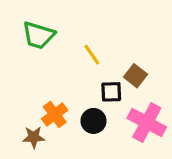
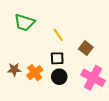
black square: (111, 92) -> (57, 58), moved
brown star: (34, 137) -> (14, 70), moved

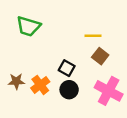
yellow line: (58, 35) -> (93, 36), moved, turned -56
black square: (57, 58) -> (67, 68), turned 32

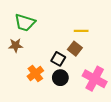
brown square: (100, 56) -> (75, 49), moved
brown star: (16, 81) -> (16, 45), moved

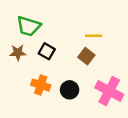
black square: (58, 59) -> (47, 51), moved
orange cross: (35, 73) -> (41, 85), turned -35

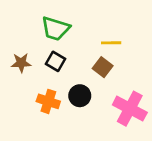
green trapezoid: (29, 26) -> (55, 29), moved
black circle: (70, 90) -> (80, 96), moved

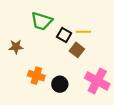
black square: (55, 61) -> (64, 35), moved
black circle: (80, 96) -> (60, 84), moved

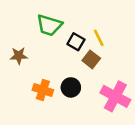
yellow line: (83, 32) -> (99, 38), turned 64
black circle: (60, 84) -> (71, 87), moved

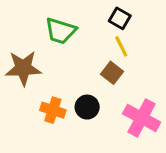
black square: (76, 42) -> (120, 18), moved
brown star: (19, 56) -> (23, 68), size x1.6

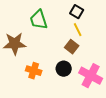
green trapezoid: (61, 31) -> (39, 20), turned 55
black circle: (87, 107) -> (64, 69), moved

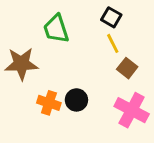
brown square: (72, 47) -> (127, 68), moved
black circle: (64, 69) -> (76, 100), moved

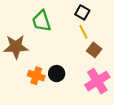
pink cross: (132, 110) -> (97, 81), turned 30

